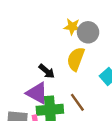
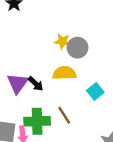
yellow semicircle: (76, 59) -> (64, 73), turned 65
purple triangle: (37, 93) -> (18, 83), moved, turned 35

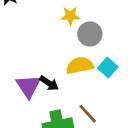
yellow star: (62, 41) -> (70, 16), moved
cyan square: (95, 91) -> (108, 68), moved

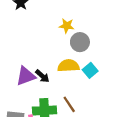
purple triangle: (28, 86) -> (26, 76), turned 35

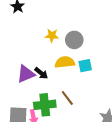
yellow star: (67, 26) -> (52, 36), moved
cyan square: (90, 70) -> (85, 66), turned 32

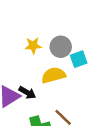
cyan square: (85, 66) -> (79, 59), moved

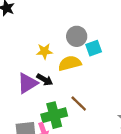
yellow star: (33, 46) -> (44, 51), moved

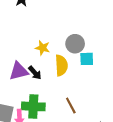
yellow semicircle: (70, 63) -> (61, 65), turned 84
brown line: (79, 103) -> (71, 105), moved

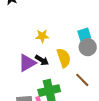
gray circle: (75, 44) -> (88, 47), moved
yellow semicircle: (61, 65) -> (64, 58), moved

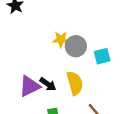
yellow star: (42, 36) -> (61, 39), moved
gray circle: (88, 47) -> (76, 46), moved

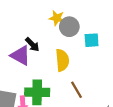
black arrow: (48, 84) -> (32, 44), moved
purple triangle: (30, 86) -> (20, 55), turned 45

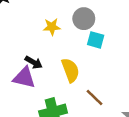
gray circle: (69, 27) -> (84, 19), moved
cyan square: (92, 40) -> (96, 40), turned 35

